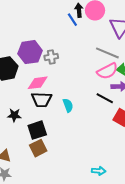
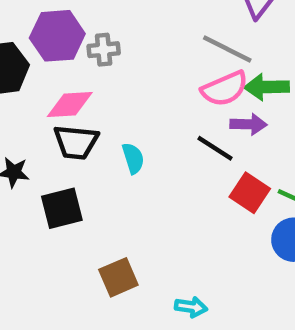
brown square: (38, 148) -> (118, 277), moved

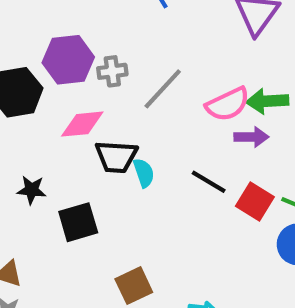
gray line: (227, 49) -> (163, 89), moved, turned -72
black trapezoid: (76, 142) -> (116, 157), moved
black line: (215, 148) -> (209, 182), moved

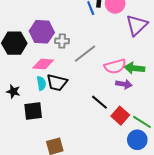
cyan semicircle: (144, 173) -> (41, 83), moved

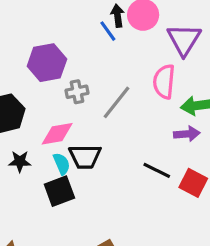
purple hexagon: (42, 32) -> (47, 63), moved
pink semicircle: (115, 66) -> (164, 82), moved, turned 125
black star: (13, 92) -> (20, 161), moved
black square: (33, 111) -> (59, 191), moved

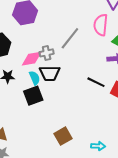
gray cross: (77, 92) -> (47, 53), moved

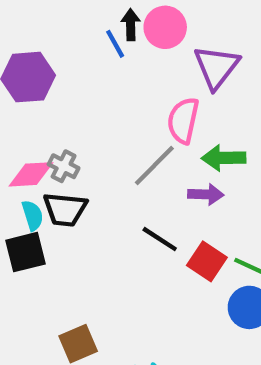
gray line: (70, 38) -> (154, 165), moved
gray cross: (47, 53) -> (64, 166), turned 32

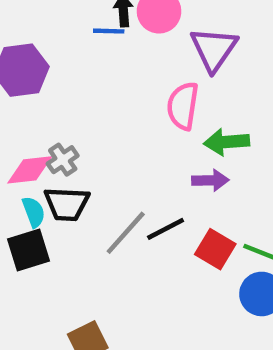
blue line: (115, 44) -> (109, 31), turned -56
gray line: (154, 165) -> (126, 233), moved
gray cross: (64, 166) -> (63, 160), turned 32
black line: (160, 239) -> (166, 229), turned -57

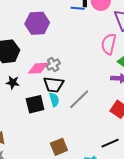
cyan semicircle: (34, 212) -> (54, 100), moved
black line: (166, 229) -> (110, 143), moved

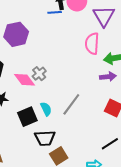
pink diamond: (38, 68) -> (24, 80), turned 65
black trapezoid: (54, 85) -> (45, 138), moved

